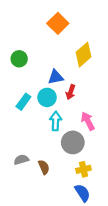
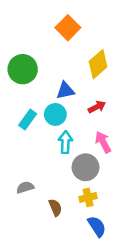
green circle: (19, 59) -> (23, 69), size x1.5
red arrow: (71, 92) -> (97, 107), moved, turned -136
brown semicircle: (44, 167) -> (55, 208), moved
yellow cross: (83, 169) -> (88, 197), moved

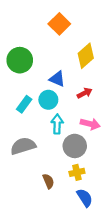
blue triangle: (65, 91) -> (57, 79), turned 35
pink arrow: (103, 142) -> (90, 124), turned 132
gray semicircle: (25, 187) -> (23, 146), moved, size x1.6

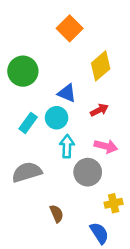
yellow cross: (77, 172) -> (114, 203), moved

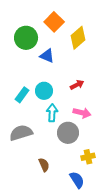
yellow diamond: (101, 66) -> (78, 38), moved
green circle: (23, 71) -> (26, 38), moved
blue triangle: (67, 93) -> (47, 56), moved

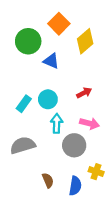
yellow cross: (88, 157) -> (96, 172), turned 32
blue semicircle: (77, 180) -> (75, 186), moved, turned 42

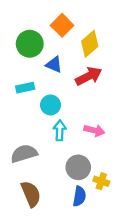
red arrow: (84, 93) -> (89, 76), moved, size x1.6
cyan rectangle: (24, 104) -> (25, 88), moved, turned 42
gray circle: (74, 145) -> (78, 167), moved
brown semicircle: (48, 180) -> (31, 194), moved, size x1.6

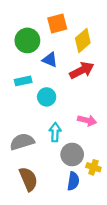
orange square: (62, 25) -> (57, 23), turned 30
cyan arrow: (60, 130) -> (55, 132), moved

